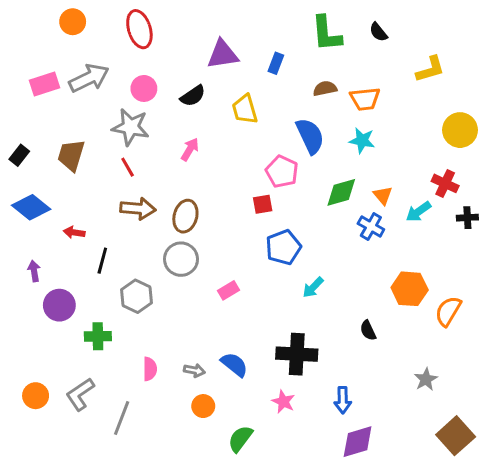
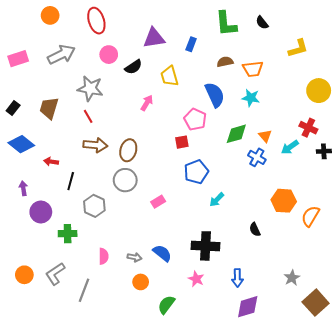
pink rectangle: (44, 84) -> (18, 59), moved
pink circle: (144, 88) -> (109, 55), moved
pink arrow: (190, 149) -> (147, 103), moved
gray star: (426, 379) -> (292, 278), moved

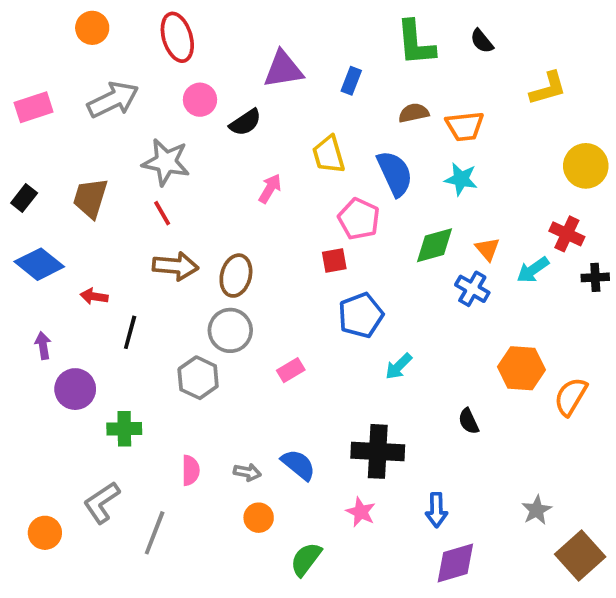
yellow trapezoid: (169, 76) -> (329, 155), moved
gray hexagon: (94, 206) -> (198, 378), moved
orange circle: (24, 275) -> (45, 533), moved

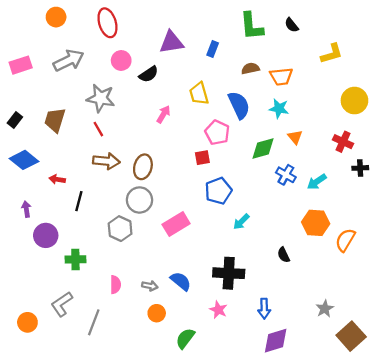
orange triangle: (487, 249) -> (295, 137), moved
cyan arrow: (533, 270) -> (317, 182), moved
pink rectangle: (291, 370) -> (176, 224), size x1.6

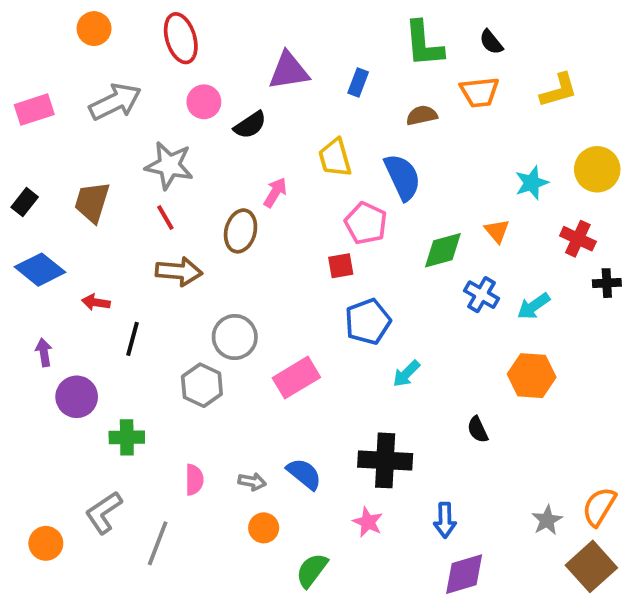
orange trapezoid: (281, 77) -> (480, 92), moved
cyan star: (279, 109) -> (532, 183), moved, turned -30
brown ellipse: (143, 167) -> (241, 231), moved
orange semicircle: (345, 240) -> (599, 507), moved

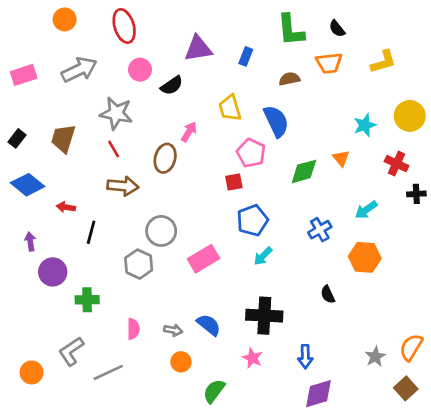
blue cross: (482, 295) -> (320, 230), moved, turned 30
cyan arrow: (406, 374) -> (263, 256), moved
gray line: (158, 543) -> (108, 372), turned 44
brown square: (591, 566) -> (406, 388), size x0.7

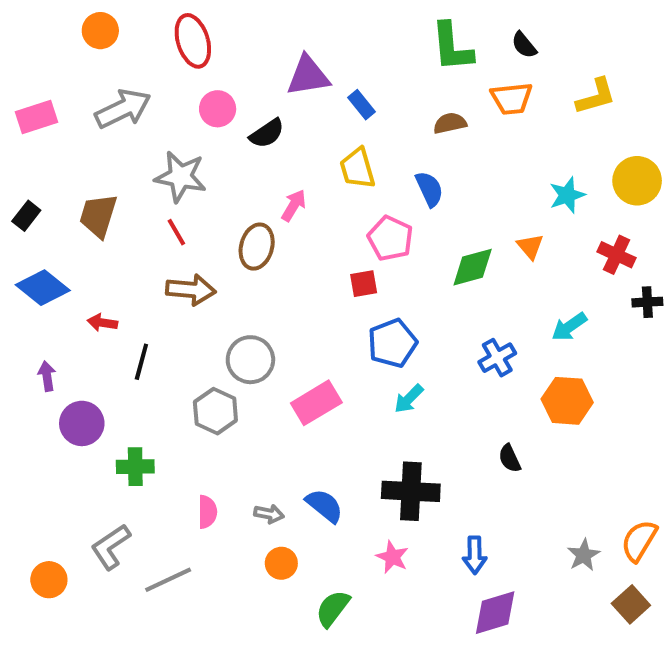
blue rectangle: (246, 56) -> (362, 105), moved, turned -60
blue semicircle: (276, 121) -> (429, 189), size x0.7

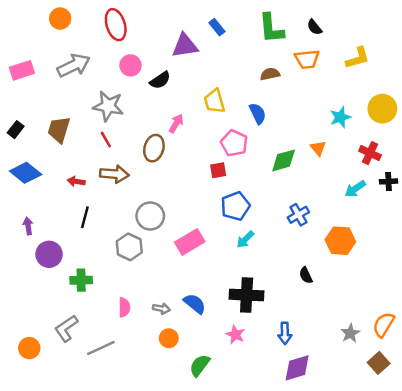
blue rectangle: (362, 105) -> (217, 27), moved
red arrow: (102, 323) -> (76, 181), moved
cyan arrow: (569, 327) -> (355, 189), moved

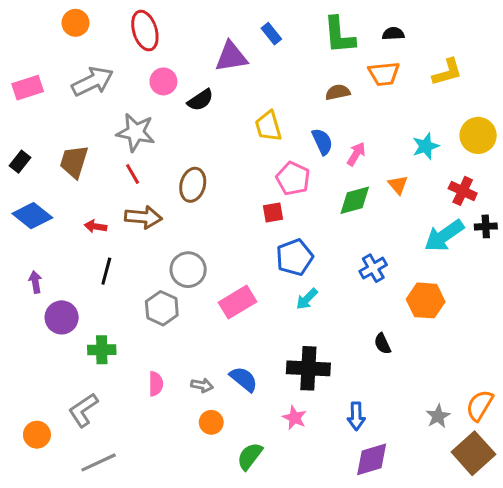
black semicircle: (314, 27) -> (393, 34), turned 126
pink arrow: (176, 123) -> (356, 154), moved
cyan arrow: (355, 189) -> (444, 236), size x1.5
gray line: (101, 348) -> (99, 462), moved
brown square: (379, 363) -> (473, 453), size x1.5

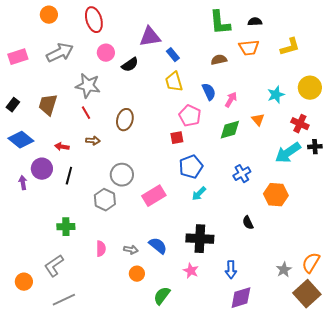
blue rectangle: (271, 34) -> (173, 55), moved
brown arrow: (143, 217) -> (93, 141), size x0.6
purple circle: (62, 317) -> (42, 169), moved

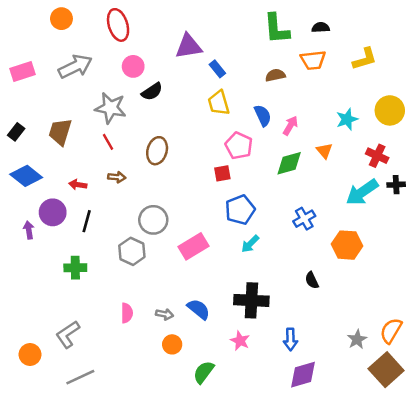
black semicircle: (130, 65) -> (152, 92), moved
green cross: (66, 227) -> (75, 268), moved

